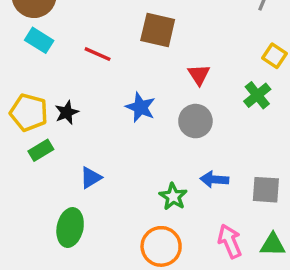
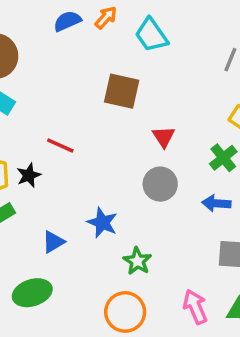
red line: (98, 54) -> (60, 145), moved
blue star: (141, 107) -> (102, 223), moved
blue arrow: (214, 179) -> (216, 203), moved
green ellipse: (70, 228) -> (32, 293), turned 60

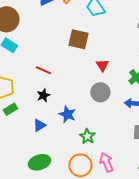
black star: (29, 175) -> (43, 95), moved
green ellipse: (32, 293) -> (39, 162), moved
pink arrow: (195, 307) -> (106, 162), moved

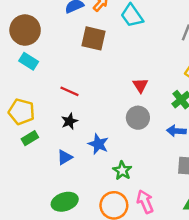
brown square: (78, 39) -> (93, 38), moved

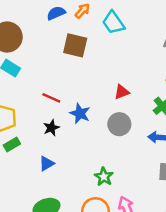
red triangle: (140, 85) -> (122, 92), turned 42
blue star: (98, 144) -> (80, 113), moved

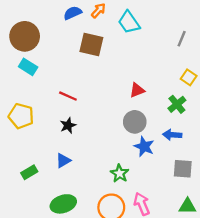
blue star: (80, 113) -> (144, 146), moved
green rectangle: (12, 144) -> (29, 172), moved

